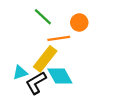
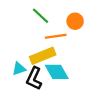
yellow rectangle: (45, 59) -> (43, 56), turned 30
black L-shape: (36, 83) -> (34, 78), turned -35

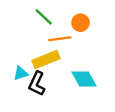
cyan diamond: (57, 72) -> (84, 79), moved

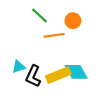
yellow rectangle: (46, 59) -> (58, 75), moved

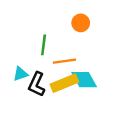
green line: (39, 15) -> (44, 45), moved, turned 54
orange line: (54, 35) -> (64, 61), moved

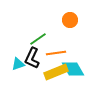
green line: (44, 45) -> (38, 39), turned 48
black L-shape: (37, 84) -> (32, 58), moved

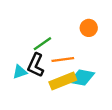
orange circle: (70, 20) -> (89, 28), moved
cyan diamond: (73, 69) -> (82, 78), turned -50

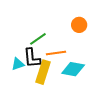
black L-shape: (36, 65) -> (32, 58), turned -30
yellow rectangle: (63, 81) -> (43, 72), moved, turned -50

